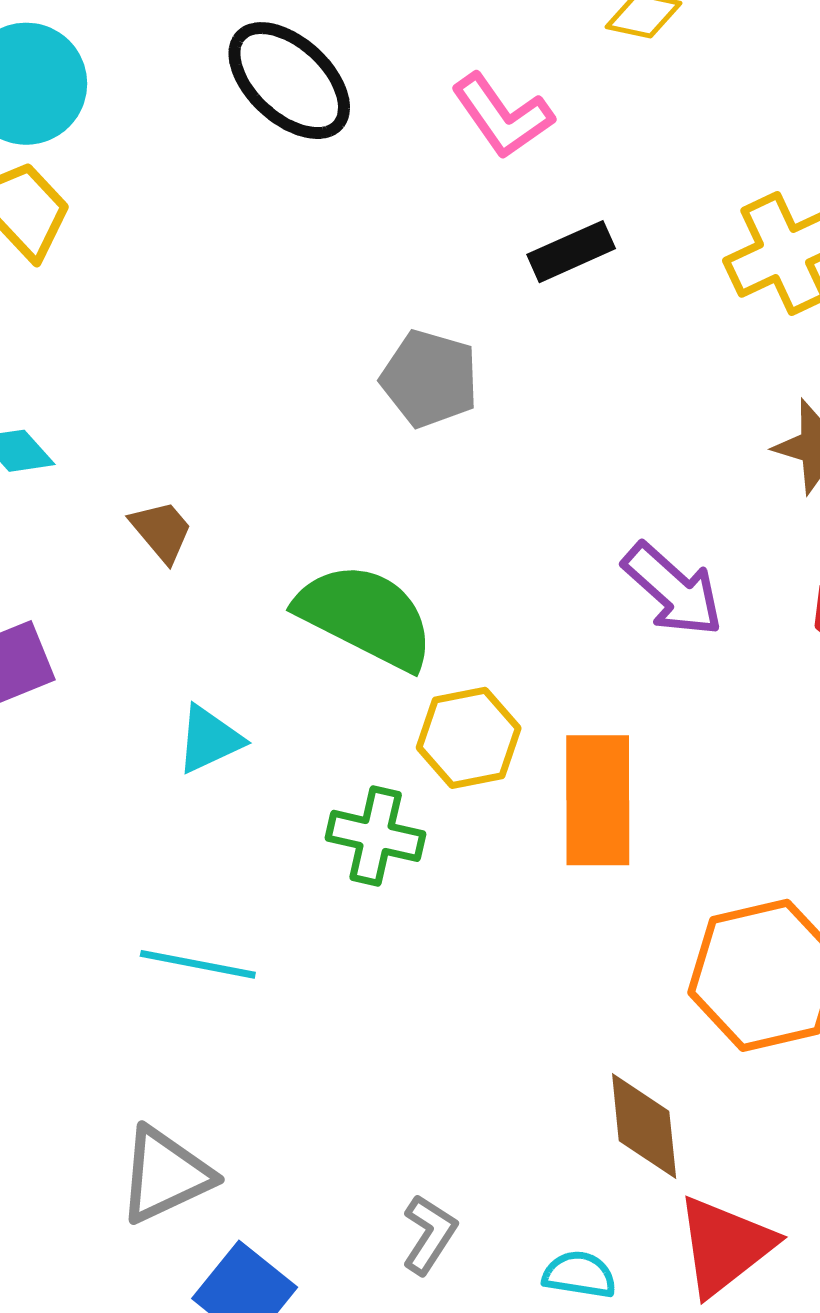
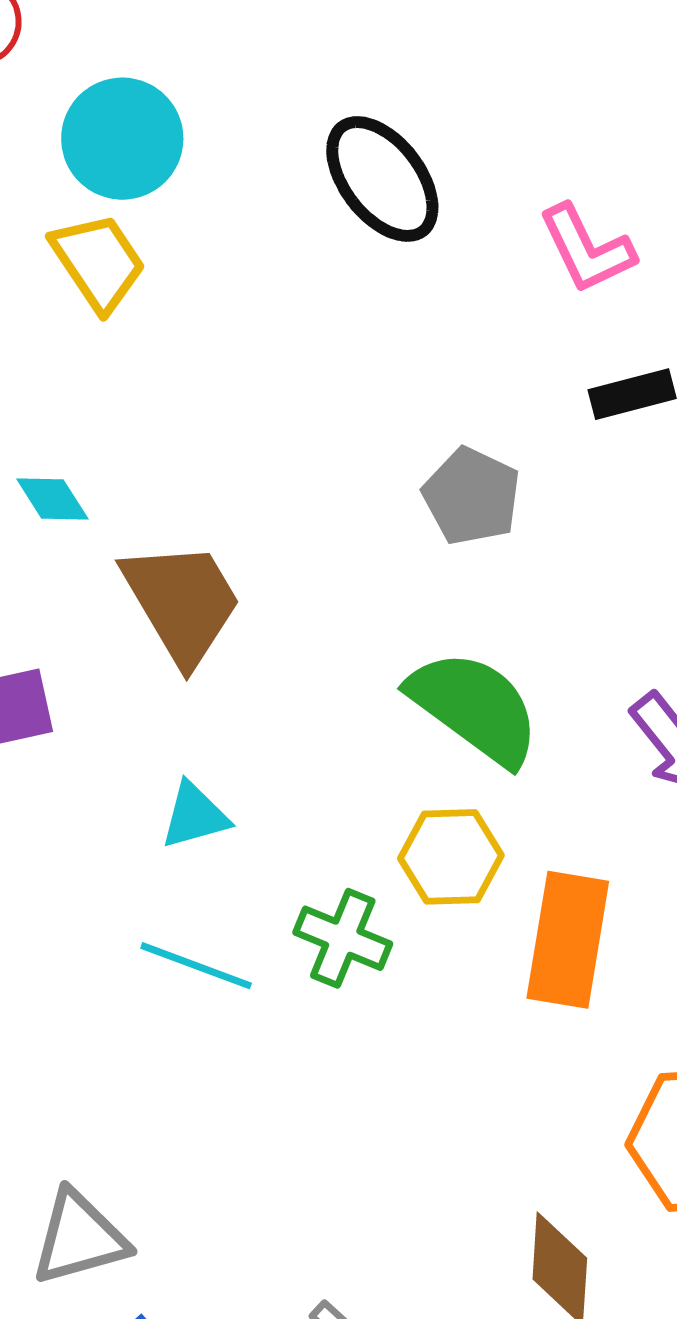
brown trapezoid: (161, 531) -> (182, 602), size x2.0
green semicircle: (365, 616) -> (474, 707), moved
cyan line: (198, 964) -> (196, 966), moved

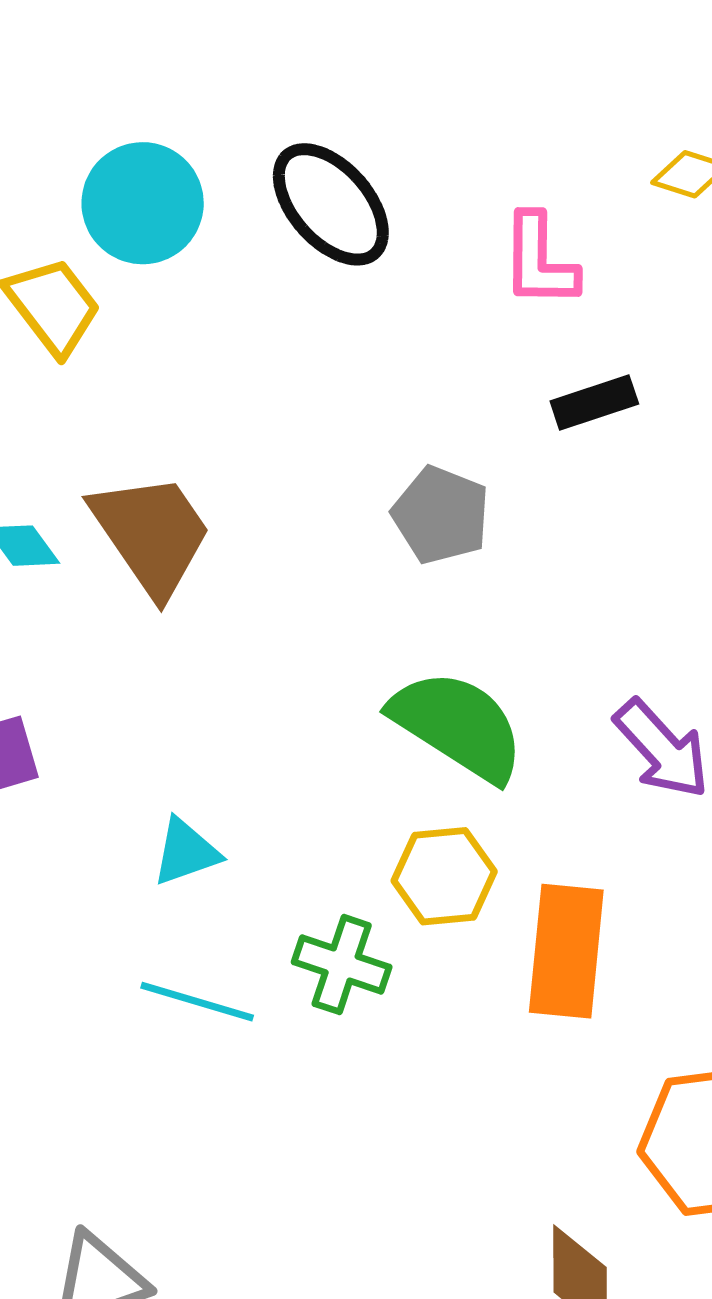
cyan circle: (122, 139) -> (143, 203), moved
pink L-shape: (587, 249) -> (539, 261), turned 30
brown trapezoid: (182, 602) -> (151, 534), moved

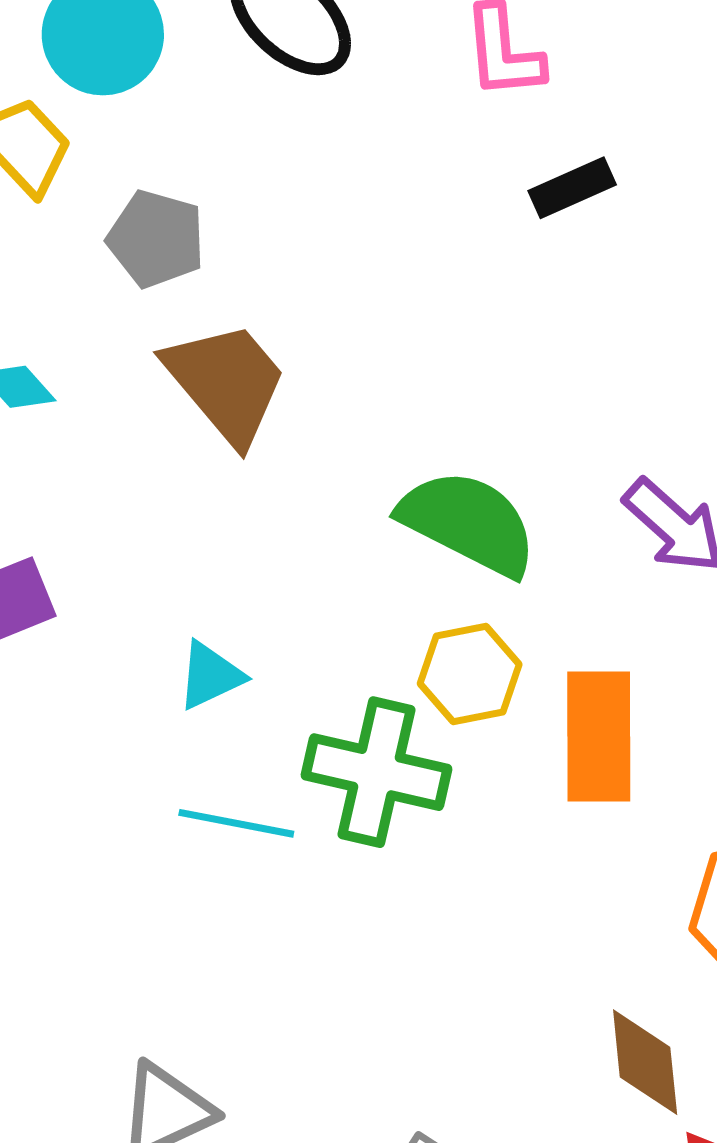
gray pentagon: (441, 515) -> (156, 239), moved
brown trapezoid: (151, 534) -> (226, 382), moved
green cross: (342, 965) -> (377, 772), size x1.5

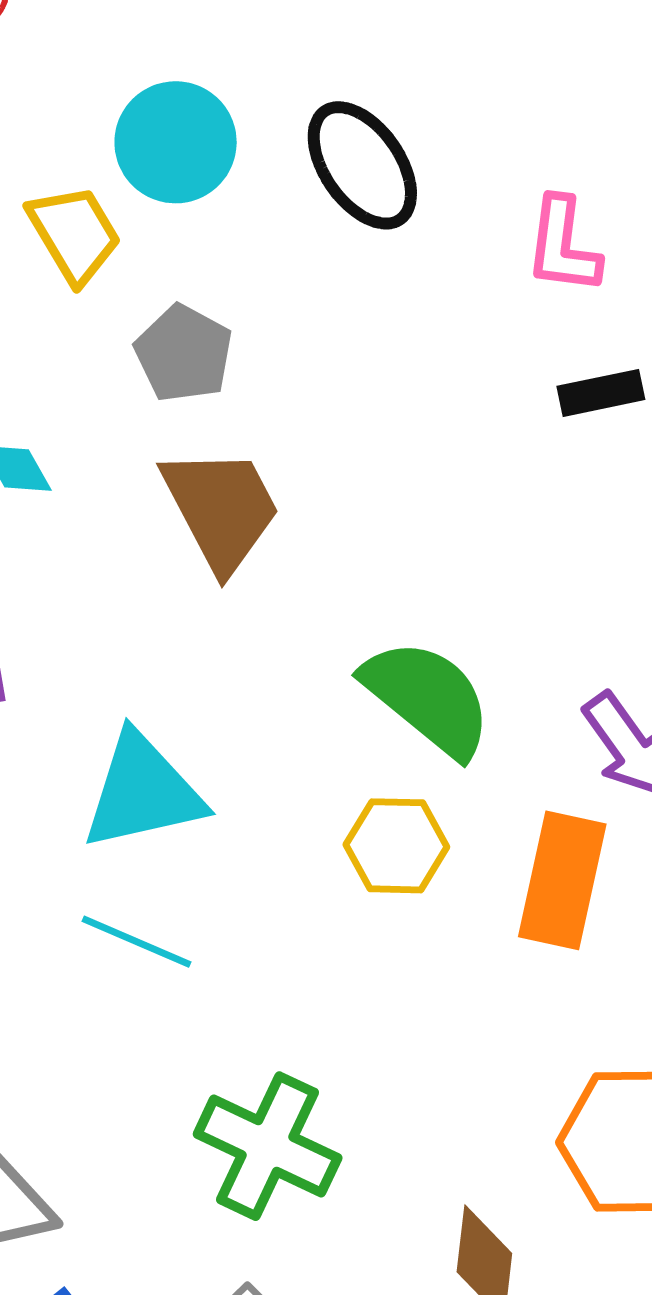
cyan triangle: (210, 676) -> (143, 792), size x1.8
orange rectangle: (599, 736) -> (562, 880), moved
green cross: (377, 772) -> (268, 1146), moved

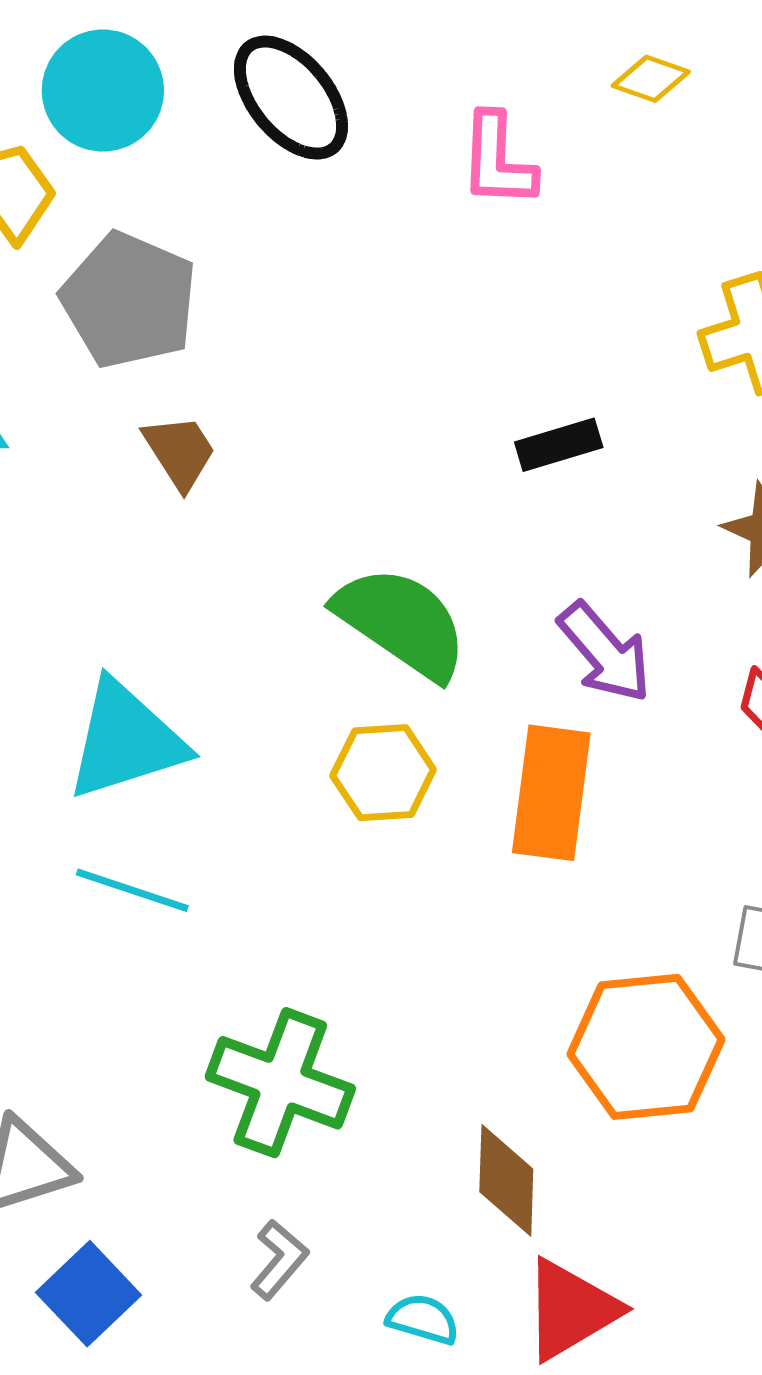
gray pentagon: (184, 354) -> (129, 300), size x1.4
black rectangle: (601, 393) -> (559, 445), moved
brown trapezoid: (221, 509) -> (180, 452), size x0.6

